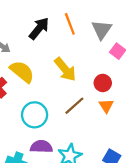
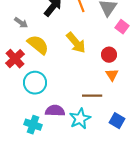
brown line: (74, 106) -> (92, 96), moved, turned 42
cyan circle: (35, 115) -> (35, 83), moved

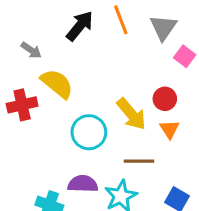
yellow arrow: (76, 43) -> (131, 114), moved
red cross: (15, 59) -> (22, 105), turned 30
cyan circle: (35, 83) -> (89, 132), moved

